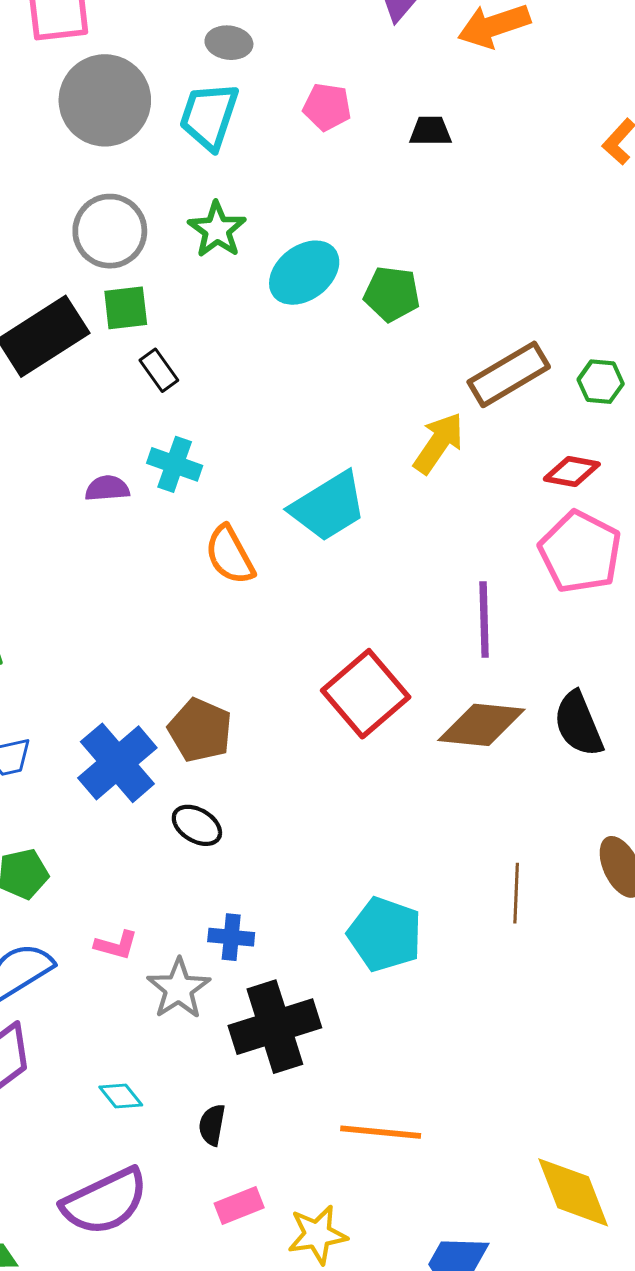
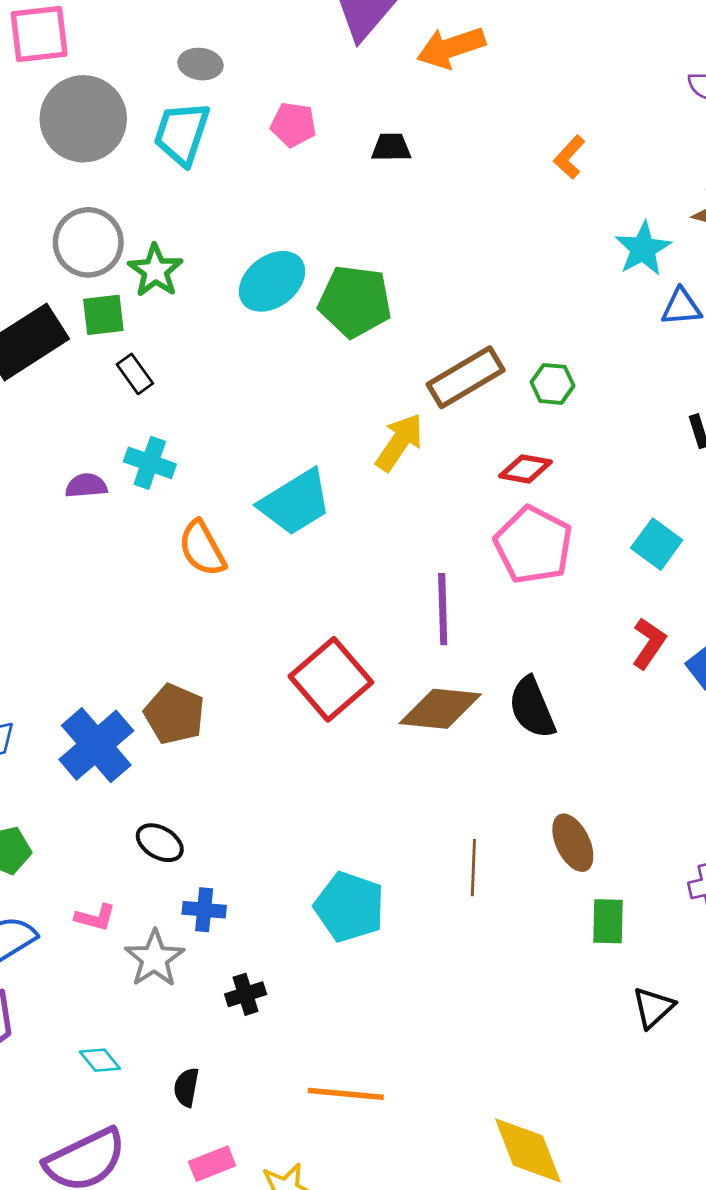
green star: (217, 230) -> (155, 270), moved
green pentagon: (392, 294) -> (355, 301), size x1.4
black ellipse: (197, 825) -> (160, 843), moved
black cross: (275, 1027) -> (246, 994), size x0.5

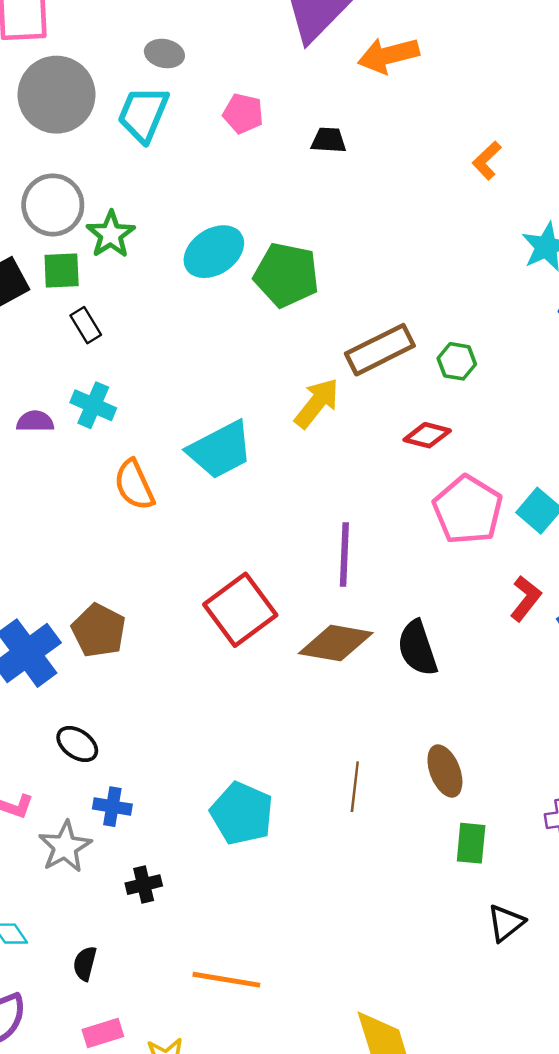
pink pentagon: (533, 545) -> (468, 510), moved

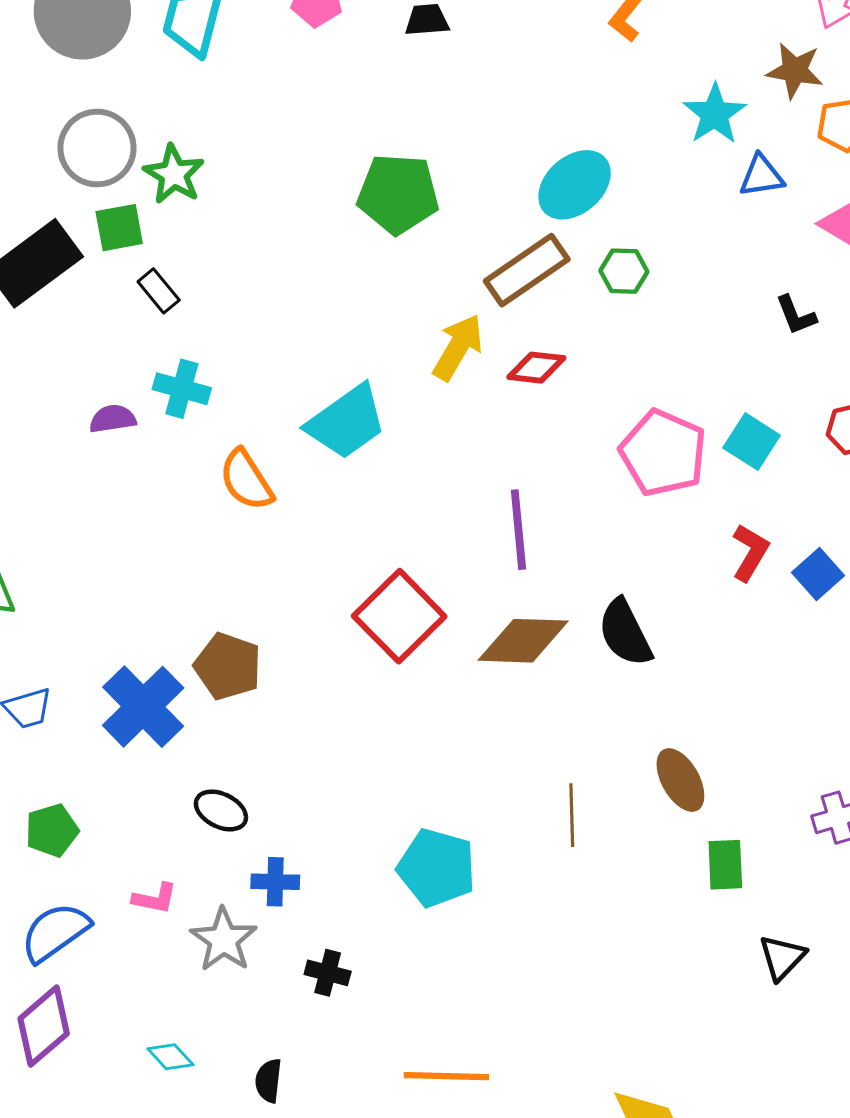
cyan ellipse: (214, 252) -> (575, 185), moved
red diamond: (427, 435) -> (536, 368), moved
black cross: (144, 885) -> (328, 973), turned 36

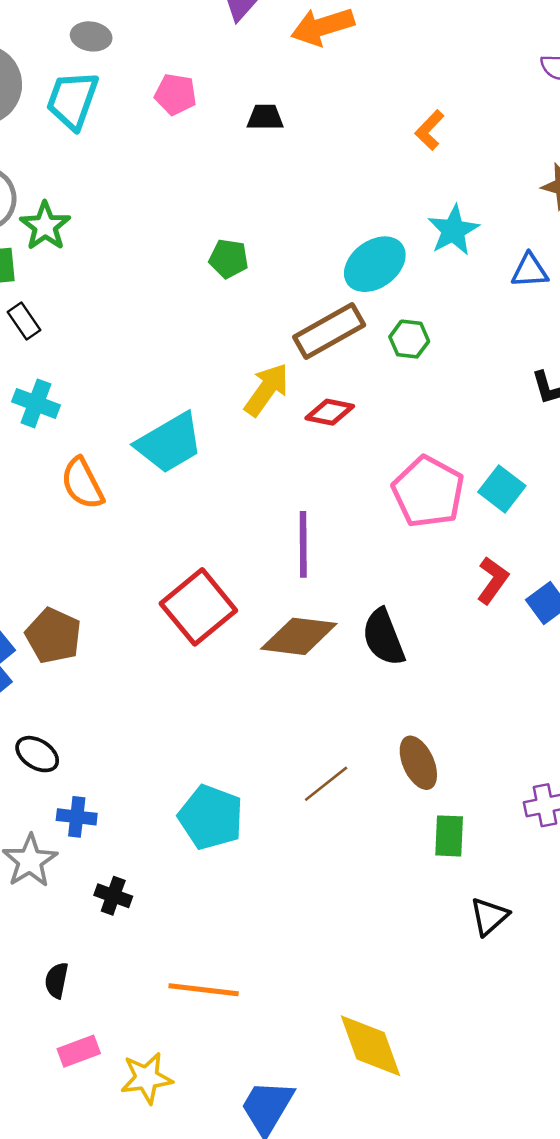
cyan star: (715, 114) -> (453, 230), moved
green pentagon: (398, 194) -> (229, 259), size x0.6
brown line: (572, 815) -> (326, 784), turned 48

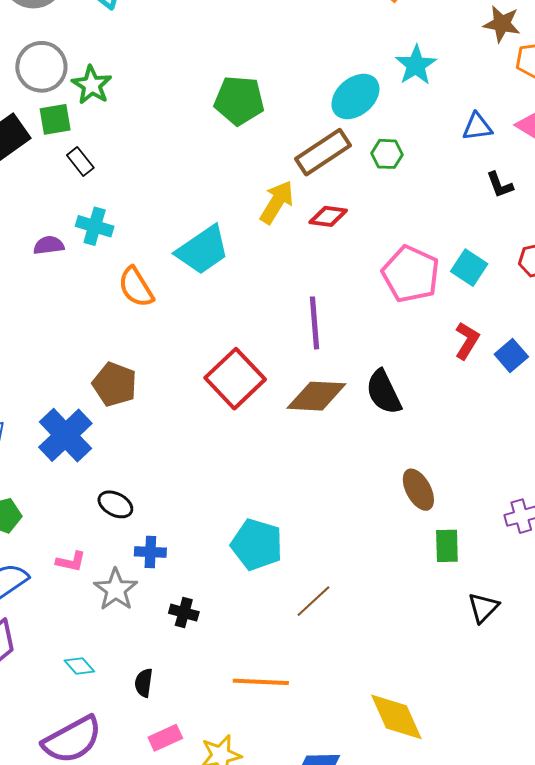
green pentagon: (229, 259) -> (239, 100), size x1.6
blue triangle: (530, 271) -> (477, 127), moved
brown pentagon: (53, 636) -> (115, 384), moved
brown line: (326, 784) -> (313, 601), moved

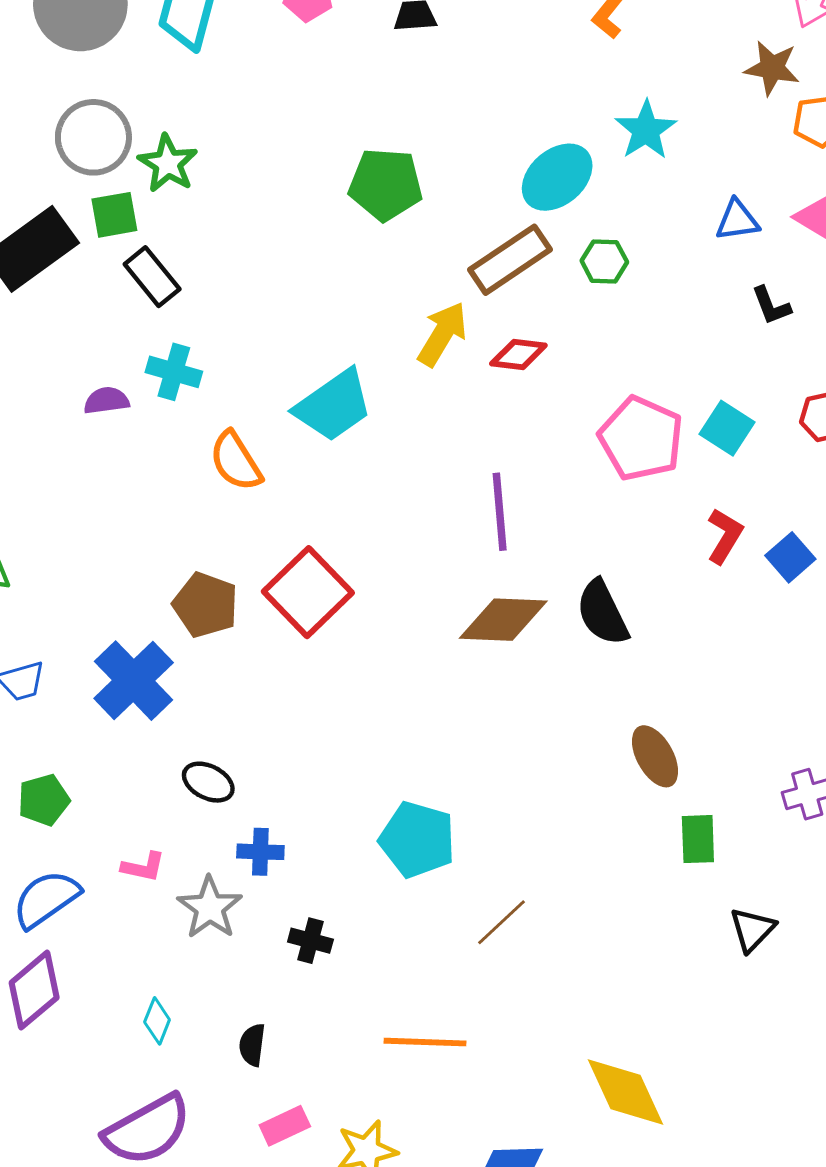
black rectangle: (80, 162) -> (152, 277), size x1.4
red square: (235, 379) -> (308, 592), moved
cyan diamond: (79, 666) -> (157, 1021), turned 64

